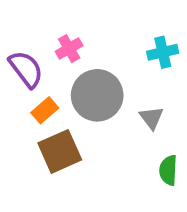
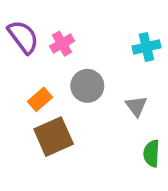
purple semicircle: (26, 69) -> (23, 37), moved
gray circle: (97, 95) -> (87, 86), size x0.7

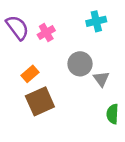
cyan cross: (146, 47) -> (96, 21), moved
gray circle: (87, 86) -> (80, 64), moved

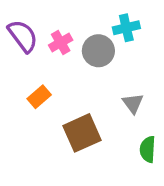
gray circle: (80, 64) -> (98, 51), moved
brown square: (40, 101) -> (82, 133), moved

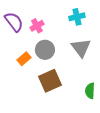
gray circle: (98, 51) -> (45, 50), moved
gray triangle: (133, 103) -> (81, 48), moved, size x1.5

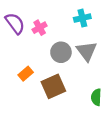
gray circle: (45, 50) -> (61, 52), moved
orange rectangle: (24, 59) -> (26, 74), moved

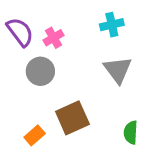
gray circle: (61, 52) -> (40, 71), moved
orange rectangle: (26, 74) -> (35, 135), moved

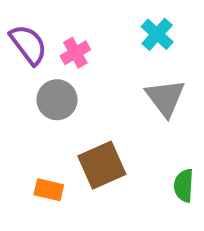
cyan cross: (112, 25) -> (157, 34), turned -35
orange rectangle: (35, 135) -> (49, 190), turned 54

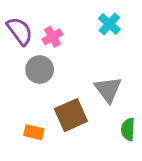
gray triangle: (165, 98) -> (108, 89), moved

